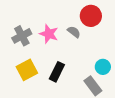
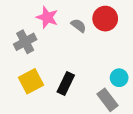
gray semicircle: (74, 32) -> (79, 26), moved
pink star: (49, 34) -> (47, 17), moved

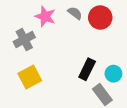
gray semicircle: (79, 26) -> (75, 13), moved
black rectangle: (66, 84) -> (87, 69), moved

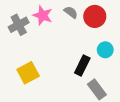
gray cross: (24, 40) -> (19, 25), moved
cyan circle: (113, 74) -> (105, 50), moved

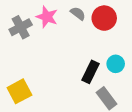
cyan circle: (105, 50) -> (116, 64), moved
yellow square: (28, 73) -> (19, 91), moved

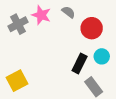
red circle: (104, 18) -> (92, 28), moved

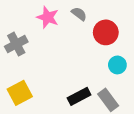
gray cross: (18, 24) -> (16, 44), moved
black rectangle: (80, 63) -> (79, 96), moved, turned 36

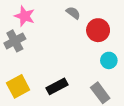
pink star: (48, 17) -> (25, 16), moved
black rectangle: (79, 96) -> (57, 86), moved

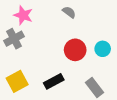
red circle: (98, 30) -> (75, 50), moved
cyan circle: (109, 60) -> (103, 49), moved

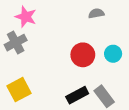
gray semicircle: (69, 12) -> (96, 13), moved, turned -48
black rectangle: (54, 81) -> (77, 95), moved

